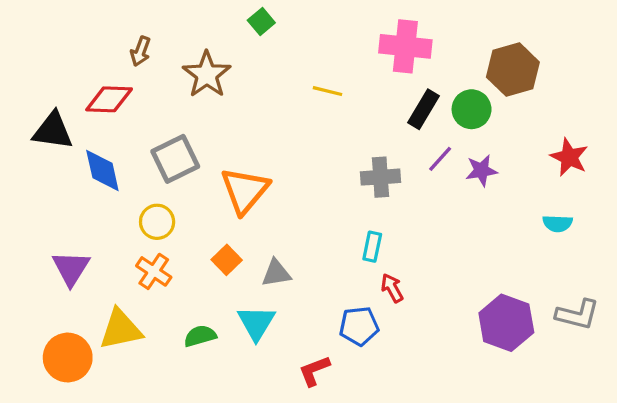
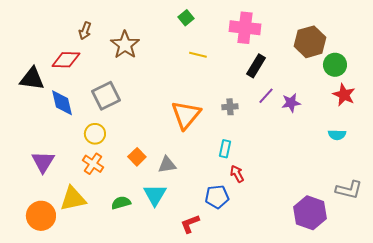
green square: (261, 22) -> (186, 18), moved
green circle: (472, 109) -> (335, 65), moved
gray cross: (380, 177) -> (230, 107), size x0.7
orange triangle: (245, 190) -> (186, 115), moved
purple hexagon: (506, 323) -> (310, 213), moved

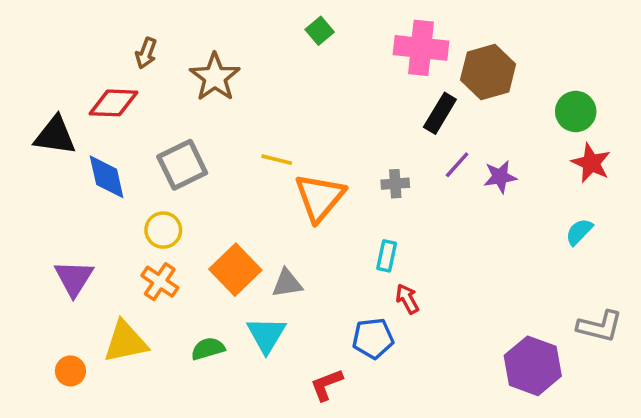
brown hexagon: (310, 42) -> (488, 72), moved
yellow line: (198, 55) -> (277, 160), moved
cyan semicircle: (337, 135) -> (579, 232), turned 132
orange square: (137, 157) -> (235, 270), size x1.6
orange circle: (41, 216) -> (70, 371), size x0.6

